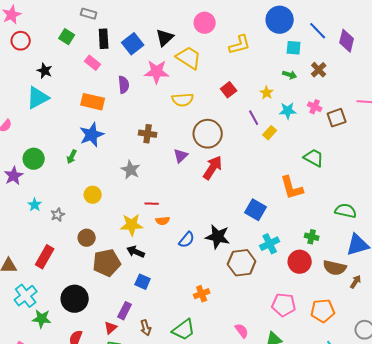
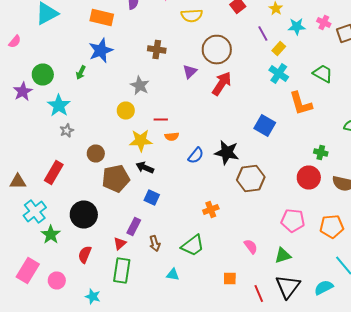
yellow circle: (93, 195) -> (126, 110), moved
cyan star: (35, 205) -> (59, 106), moved, size x1.6
cyan cross: (270, 244) -> (279, 74), moved, turned -30
green star: (42, 319) -> (51, 234), turned 30

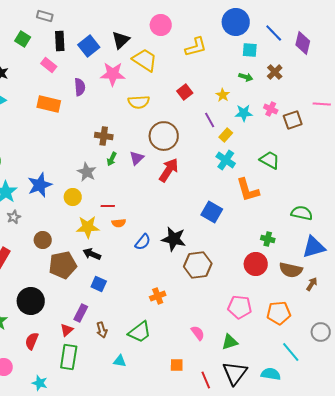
blue star: (101, 50) -> (40, 185), moved
green arrow: (81, 72) -> (112, 159), moved
cyan semicircle: (324, 288) -> (271, 374), turned 36

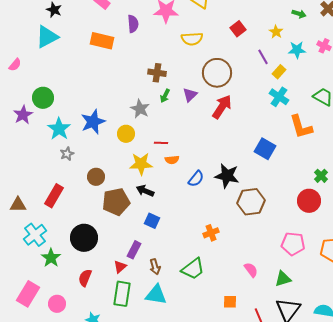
green cross: (268, 239) -> (321, 176), turned 32
cyan triangle: (120, 361) -> (156, 295), moved, size x1.6

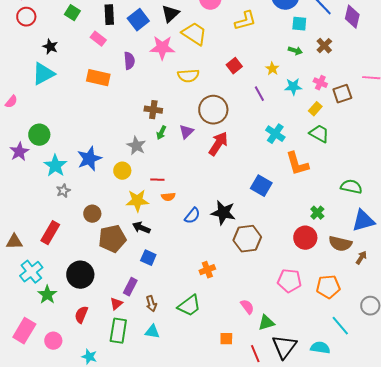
yellow rectangle: (279, 72) -> (315, 109), moved
green triangle: (283, 279) -> (266, 323), moved
cyan triangle: (156, 295) -> (152, 332), size x0.7

